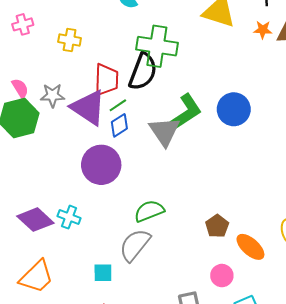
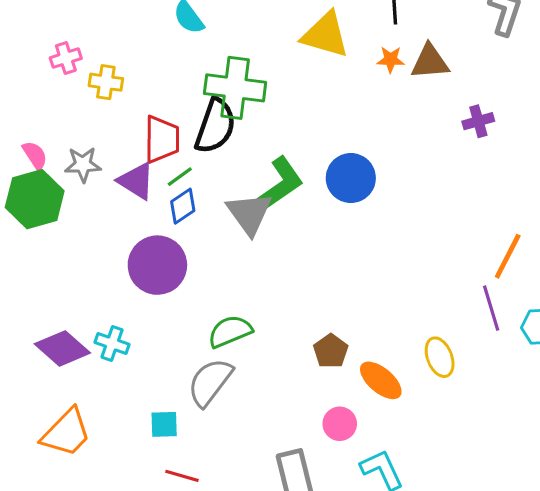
pink cross: (23, 24) -> (66, 58), moved
purple triangle: (88, 107) -> (136, 181), size x0.7

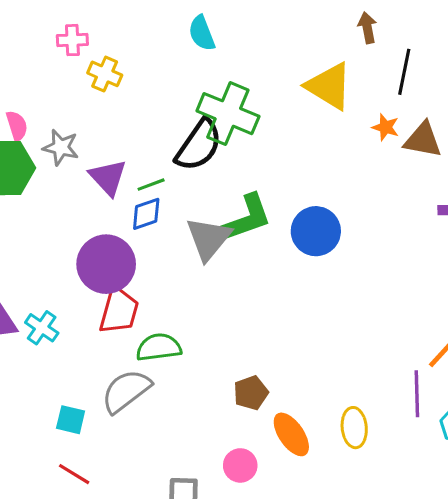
red trapezoid: (162, 139) -> (119, 311), moved

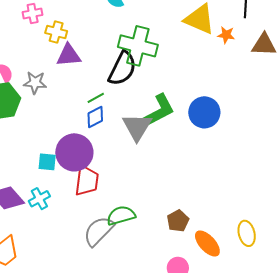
orange star: (385, 127) -> (226, 35), moved
purple triangle: (108, 177) -> (69, 55), moved, turned -44
cyan cross: (42, 328) -> (39, 199), turned 35
green semicircle: (159, 347) -> (121, 216), moved
cyan square: (71, 420) -> (47, 162), moved

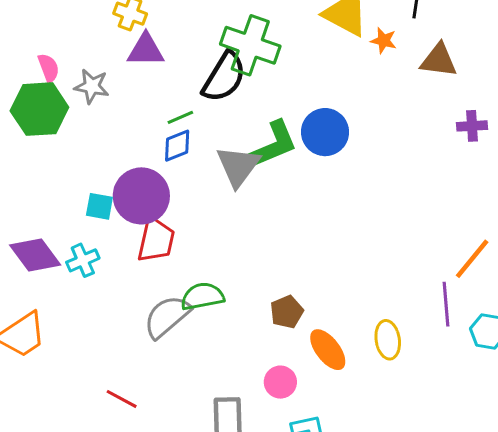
blue circle: (204, 112) -> (325, 132), moved

